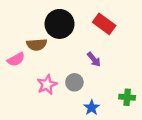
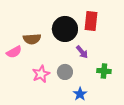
black circle: (60, 24) -> (65, 29), moved
red rectangle: (104, 24) -> (91, 21), turned 60
green cross: (127, 97) -> (104, 71), moved

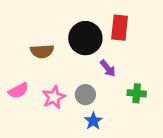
pink semicircle: (14, 52) -> (18, 91), moved
blue star: (80, 94) -> (93, 121), moved

